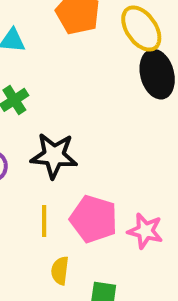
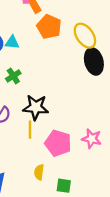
yellow line: (44, 221) -> (30, 130), moved
pink star: (145, 231) -> (92, 139), moved

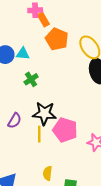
green cross: (13, 76) -> (31, 79), moved
pink pentagon: (58, 143) -> (65, 130), moved

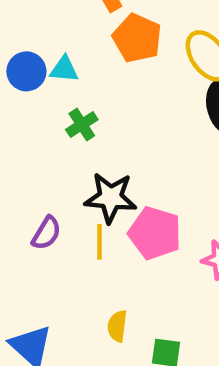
purple semicircle: (14, 121) -> (46, 233), moved

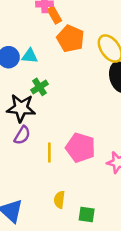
black star: (111, 198) -> (21, 108), moved
purple semicircle: (46, 233) -> (22, 135), moved

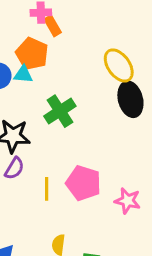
orange pentagon: (71, 39) -> (32, 54), moved
green cross: (40, 87) -> (60, 111), moved, size x1.5

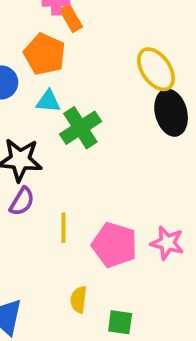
cyan triangle: (23, 74) -> (48, 101), moved
pink pentagon: (83, 183) -> (114, 245), moved

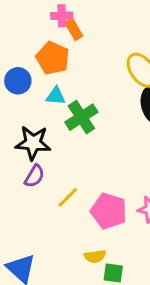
yellow line: (63, 228) -> (68, 197), turned 45
yellow semicircle: (79, 300) -> (95, 256), moved, turned -105

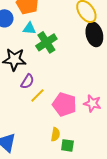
purple semicircle: (35, 176) -> (27, 81), moved
yellow semicircle: (95, 256) -> (55, 134), turned -72

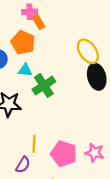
purple semicircle: (27, 81) -> (23, 165), moved
yellow line: (37, 95) -> (34, 144), turned -42

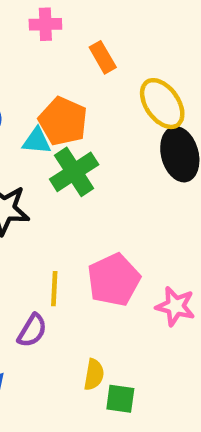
orange rectangle: (38, 22) -> (103, 57), moved
orange pentagon: (23, 43) -> (63, 121), moved
pink pentagon: (64, 154) -> (114, 280), moved, turned 30

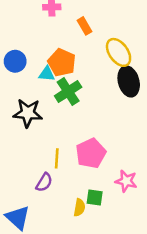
pink star: (175, 306) -> (126, 181), moved
green square: (120, 399) -> (95, 197), moved

